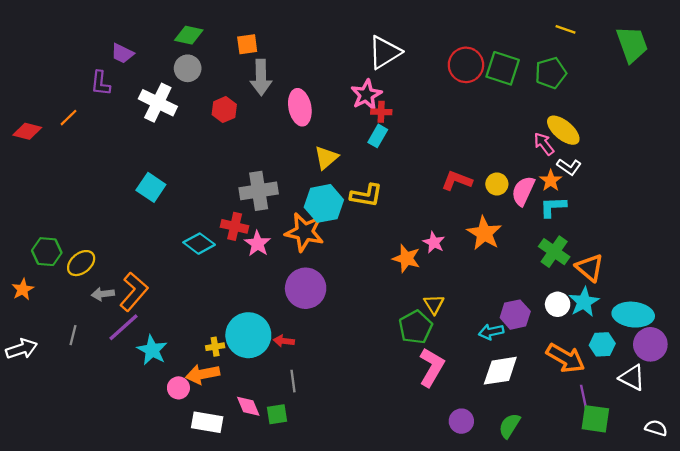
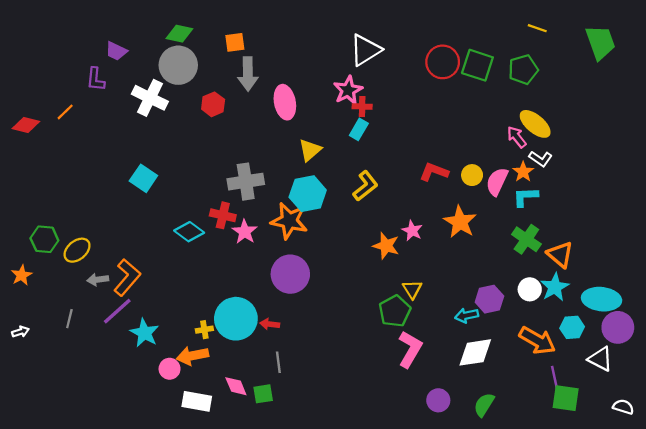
gray circle: (188, 68) -> (178, 65), size x1.5
yellow L-shape: (366, 195) -> (365, 186), moved, turned -48
white arrow: (22, 349) -> (20, 332), size x0.6

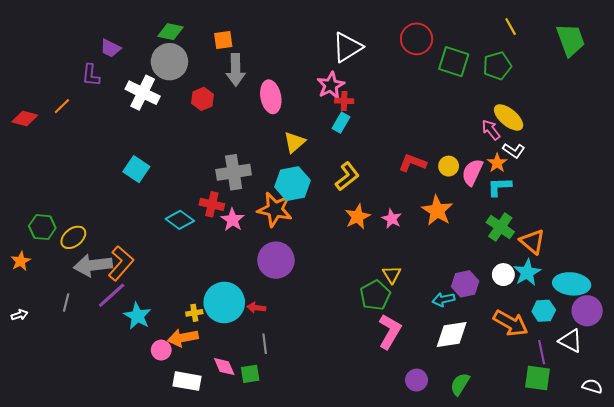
yellow line: (537, 28) -> (511, 26), turned 42
red circle: (443, 62) -> (417, 39), moved
orange star: (386, 246) -> (358, 217), moved, turned 30
gray arrow: (98, 280) -> (93, 265), size x1.8
purple line: (555, 379) -> (542, 352), moved

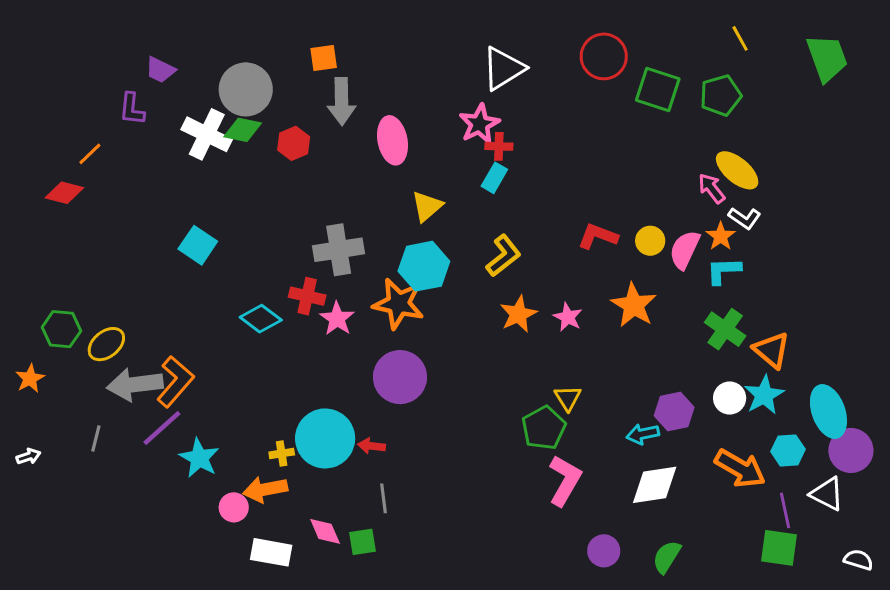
green diamond: (171, 32) -> (243, 130), moved
red diamond: (25, 118) -> (64, 193), moved
cyan ellipse: (572, 284) -> (828, 412), turned 64

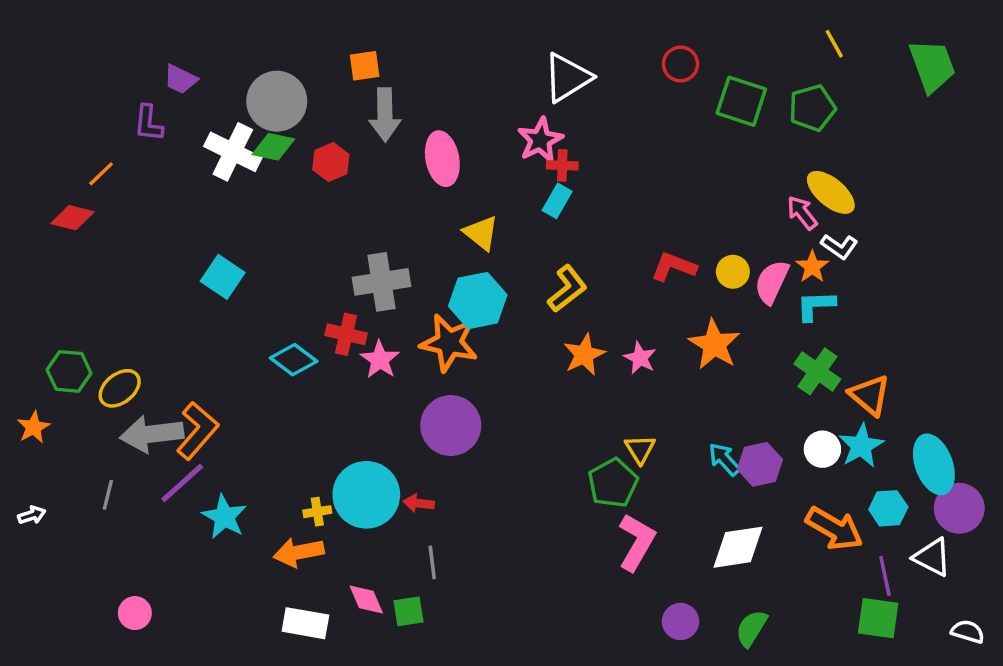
red circle: (604, 56) -> (680, 64), size x0.7
yellow triangle: (427, 206) -> (481, 233), turned -40
cyan arrow: (643, 434) -> (724, 459), moved, turned 60
pink circle: (234, 507) -> (135, 613), moved

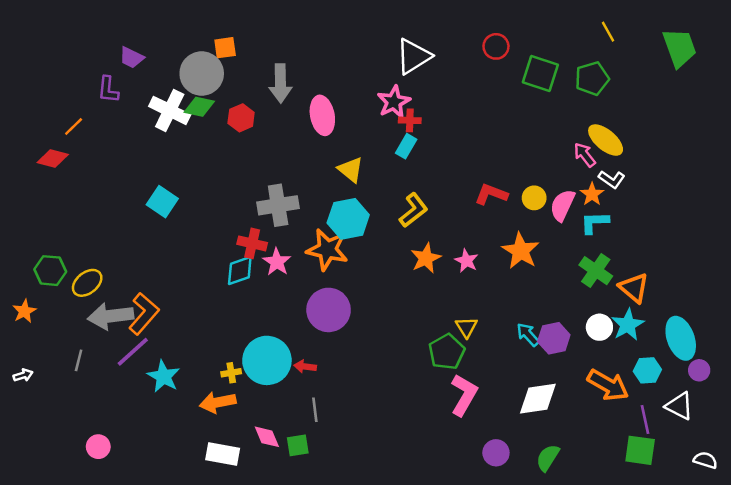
orange square: (365, 66) -> (225, 48), moved
cyan diamond: (294, 360) -> (240, 271), moved, turned -56
purple circle: (959, 508) -> (699, 370), size x0.6

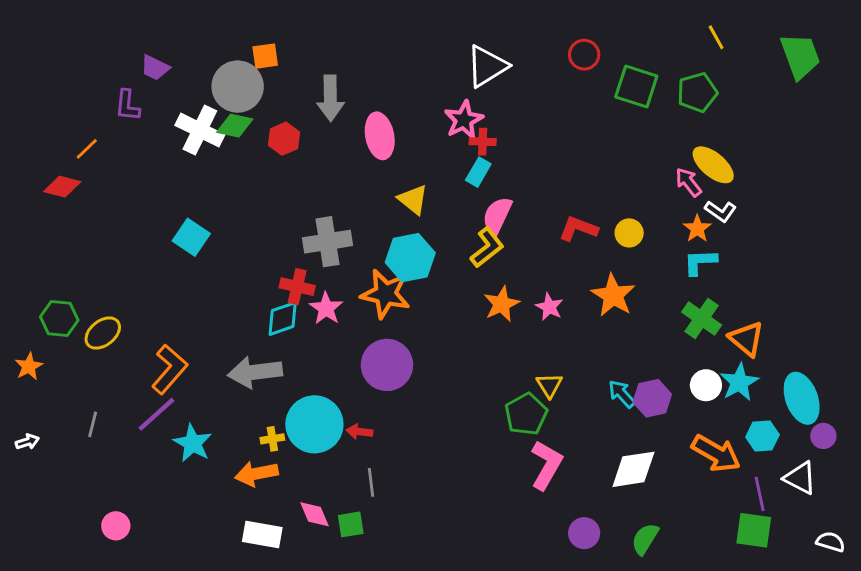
pink semicircle: (562, 205) -> (497, 216), moved
gray arrow: (111, 316) -> (255, 372), moved

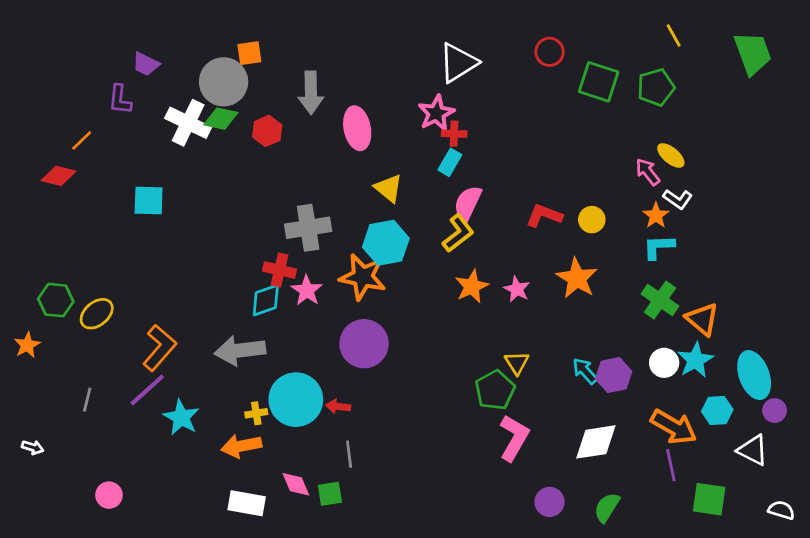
yellow ellipse: (713, 165) -> (671, 155), size x0.7
cyan square: (191, 237) -> (149, 200), moved, turned -32
white arrow: (27, 442) -> (33, 447), moved, turned 35
purple line: (760, 494) -> (671, 465), moved

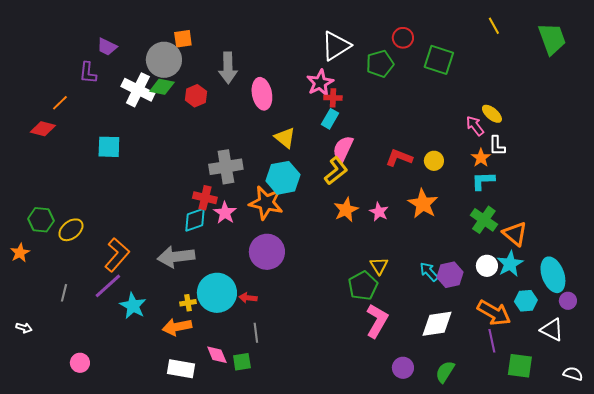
green pentagon: (656, 87) -> (380, 64), moved
white L-shape: (678, 199) -> (497, 146), turned 55

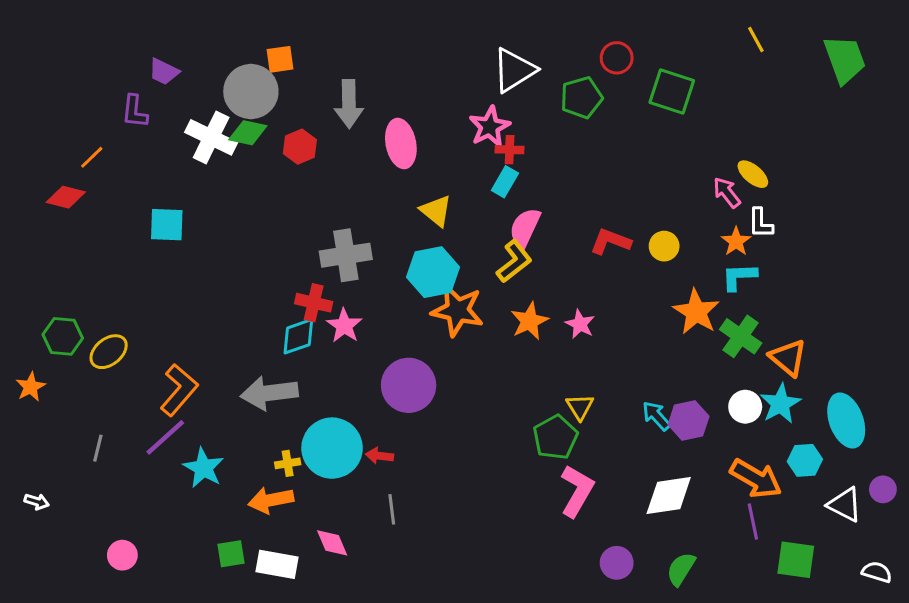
orange star: (266, 203) -> (457, 310), moved
orange star: (423, 204) -> (696, 312), moved
purple circle: (568, 301) -> (883, 489), moved
green square: (242, 362) -> (231, 554), moved

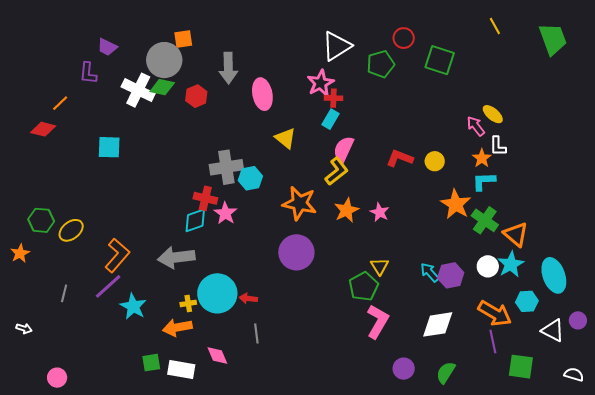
cyan hexagon: (433, 272) -> (250, 178), moved, size x0.7
purple circle: (409, 385) -> (296, 252), moved
pink circle: (122, 555) -> (57, 378), moved

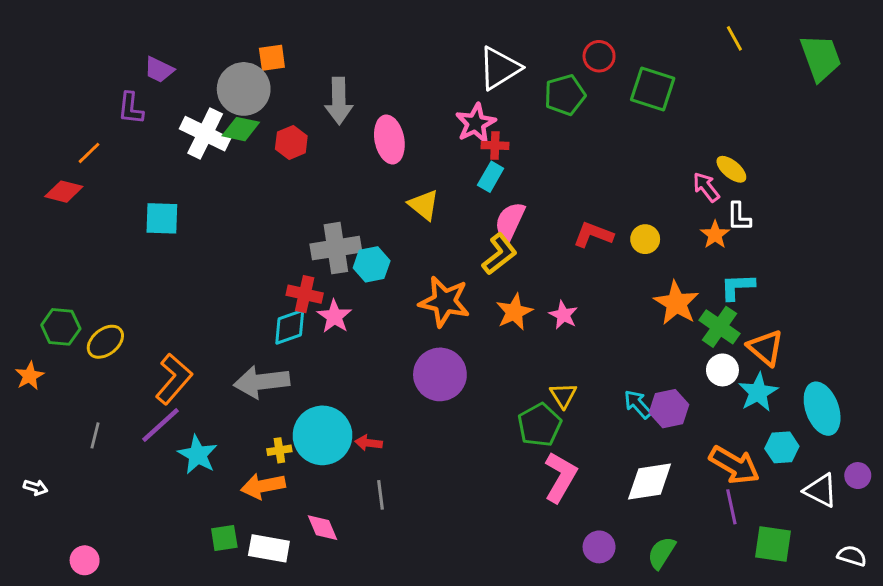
cyan L-shape: (484, 181) -> (737, 287), moved
white circle: (488, 266) -> (722, 370), moved

